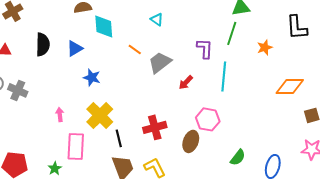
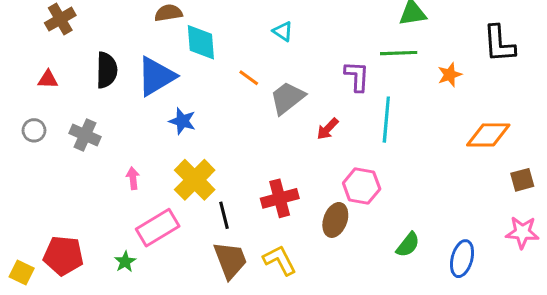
green line: (232, 33) -> (399, 53), turned 70
blue triangle: (75, 48) -> (156, 76), size x1.6
gray cross: (18, 90) -> (85, 135), moved
pink rectangle: (76, 146) -> (158, 228), turned 56

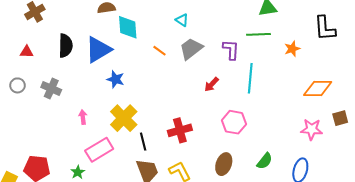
gray trapezoid: (287, 98) -> (191, 49), moved
brown ellipse: (335, 220) -> (224, 164), moved
pink star: (522, 232) -> (312, 129), moved

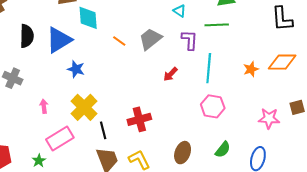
cyan triangle: (182, 20) -> (180, 11), moved
orange star: (292, 49) -> (251, 69), moved
orange diamond: (318, 88) -> (282, 62), moved
pink hexagon: (234, 122) -> (213, 106), moved

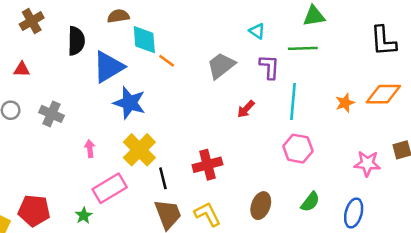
black semicircle: (27, 36) -> (76, 41), moved
orange line: (119, 41) -> (167, 61), moved
blue star: (76, 69) -> (129, 103), size x1.5

